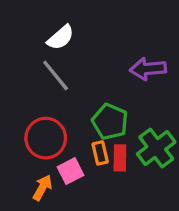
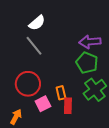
green pentagon: (110, 122) -> (87, 63), moved
red rectangle: (120, 158) -> (68, 106), moved
orange arrow: (42, 188) -> (16, 117), moved

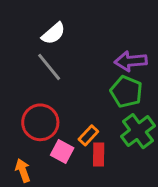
orange rectangle: (61, 93) -> (88, 135), turned 56
pink square: (43, 104) -> (62, 151), turned -35
orange arrow: (16, 117) -> (23, 170), turned -49

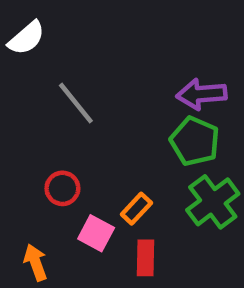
white semicircle: (53, 33) -> (27, 38), moved
red circle: (40, 122) -> (62, 188), size x0.6
red rectangle: (99, 154) -> (145, 258), moved

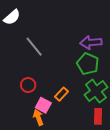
red rectangle: (145, 258) -> (98, 116), moved
orange arrow: (35, 262) -> (38, 117), moved

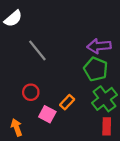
orange arrow: (38, 117) -> (16, 127), moved

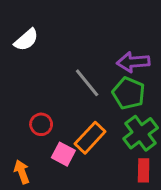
white semicircle: (13, 19) -> (26, 40), moved
gray line: (37, 50) -> (87, 83), moved
orange rectangle: (67, 102) -> (90, 138), size x1.5

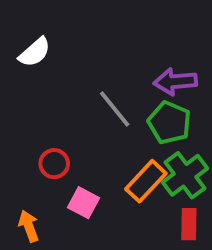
orange rectangle: (90, 138) -> (146, 181), moved

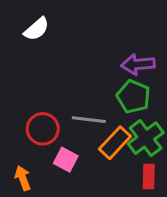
white semicircle: (35, 52) -> (37, 29), moved
gray line: (115, 109) -> (89, 120), moved, turned -44
red circle: (54, 164) -> (43, 129), size x1.4

